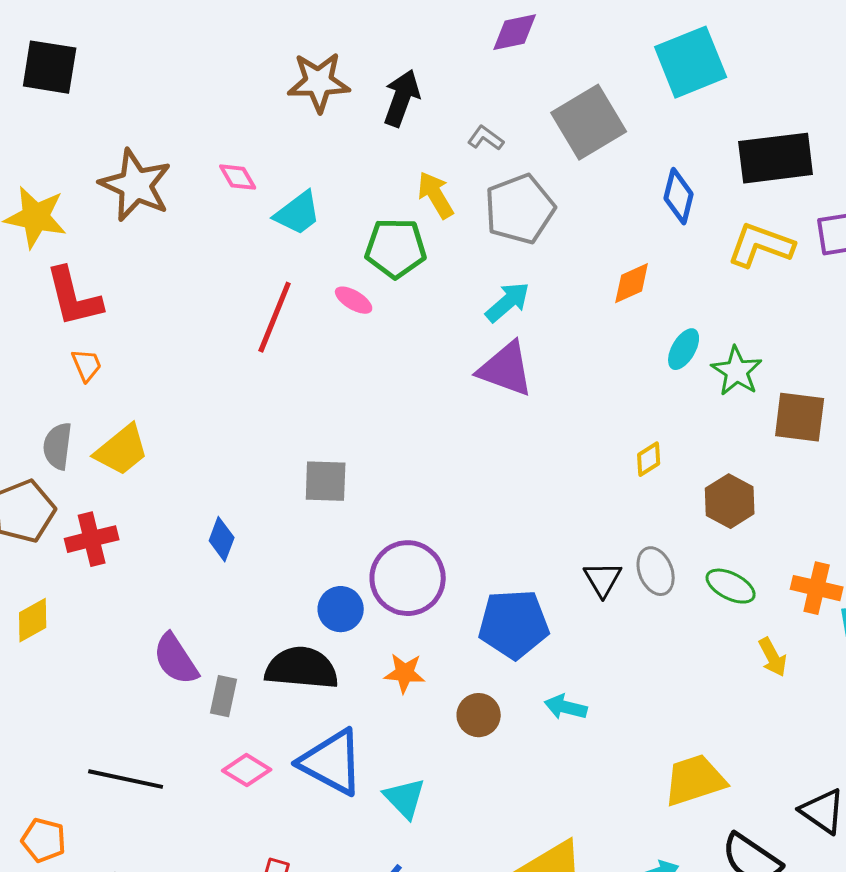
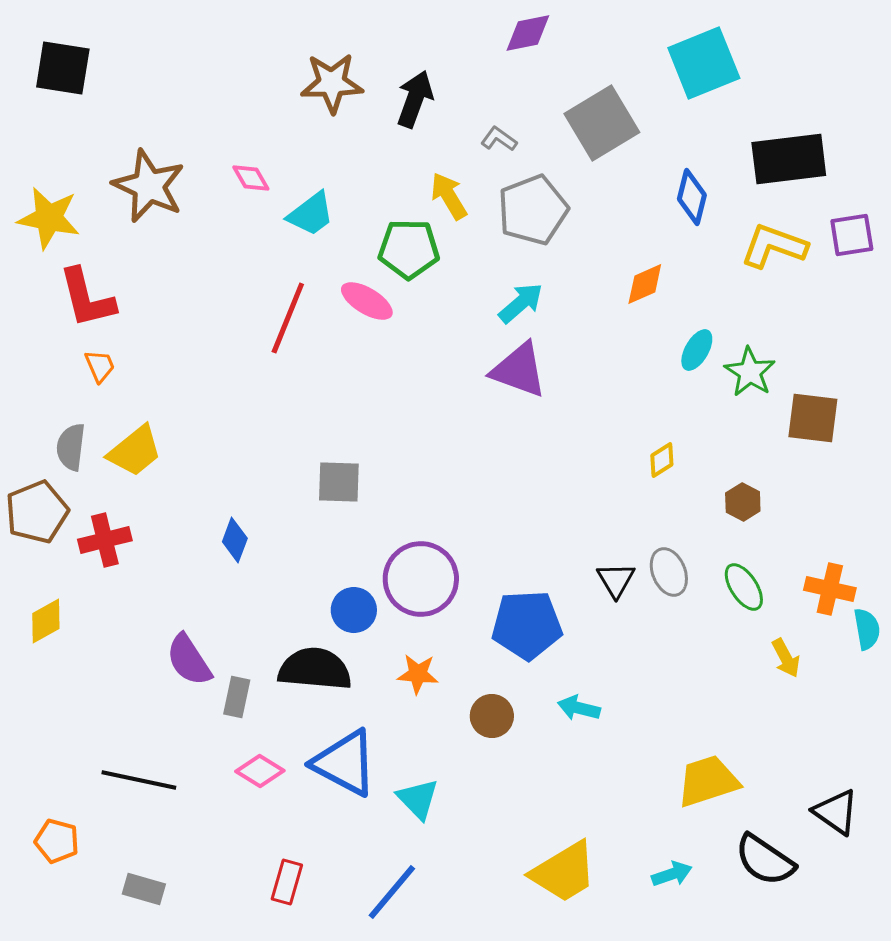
pink ellipse: (354, 300) -> (367, 301), size x1.4
brown hexagon: (730, 501) -> (743, 502), size x0.7
green ellipse: (731, 586) -> (744, 587), turned 30

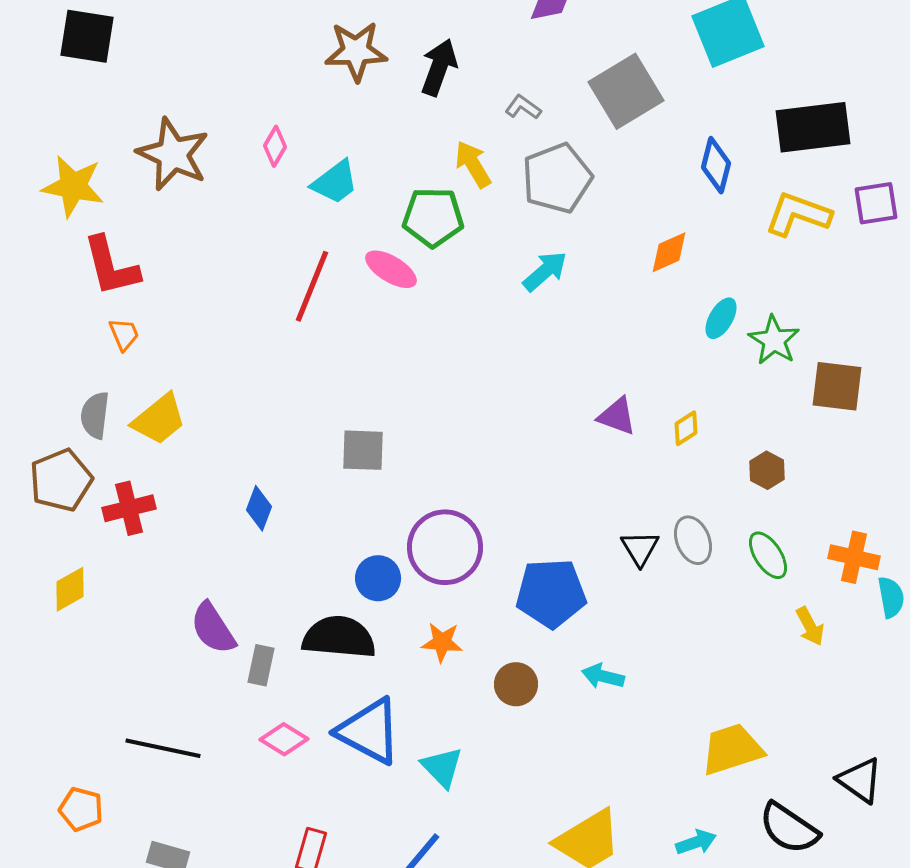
pink diamond: (251, 178) -> (275, 146), turned 60
purple triangle: (519, 370) -> (617, 416), moved, size x0.7

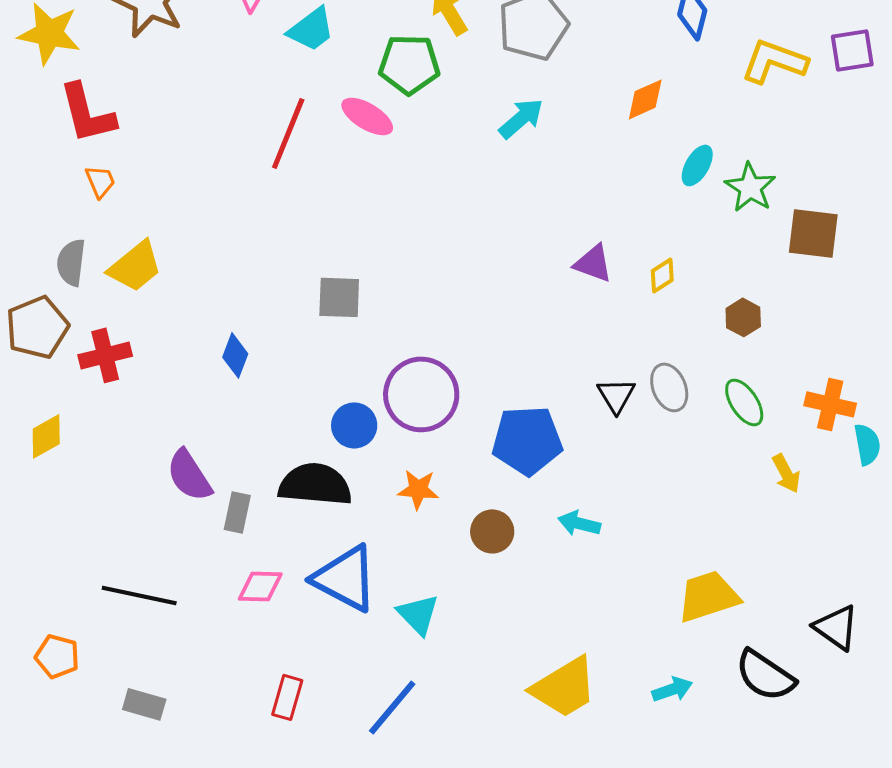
pink diamond: (284, 739) -> (260, 586), turned -30

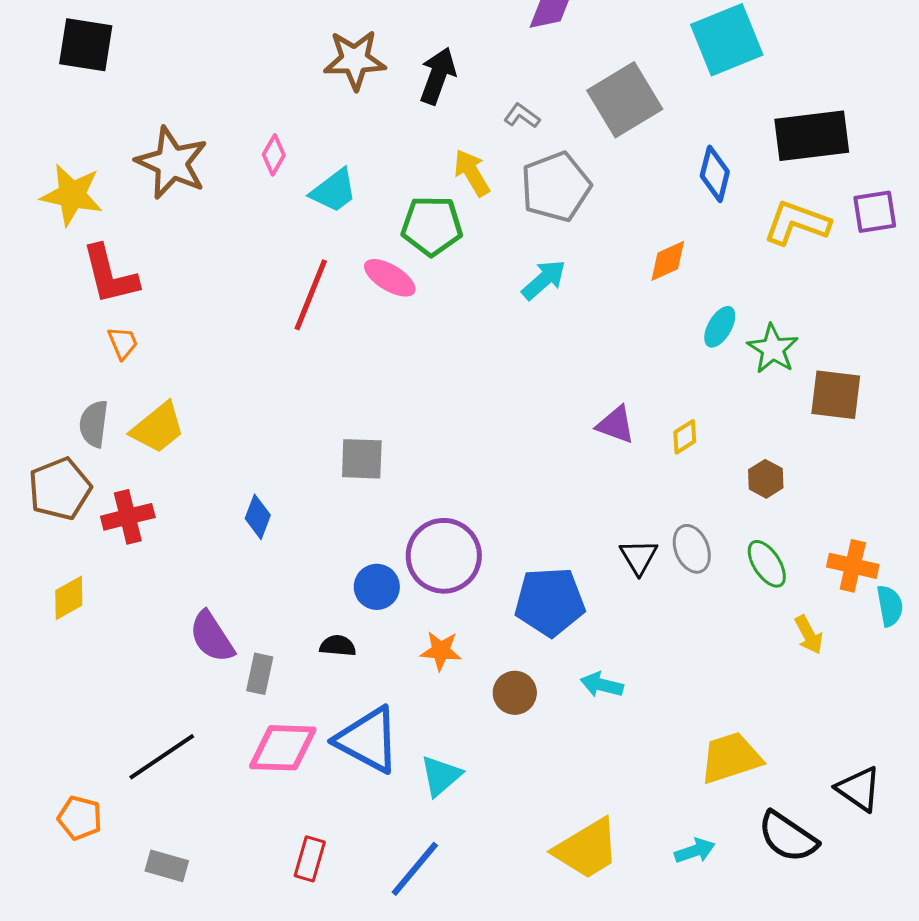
black semicircle: (315, 484) -> (338, 646), size x0.5
pink diamond: (260, 586) -> (283, 748), size x1.5
black line: (139, 595) -> (162, 757), turned -46
cyan triangle: (418, 614) -> (441, 776), turned 33

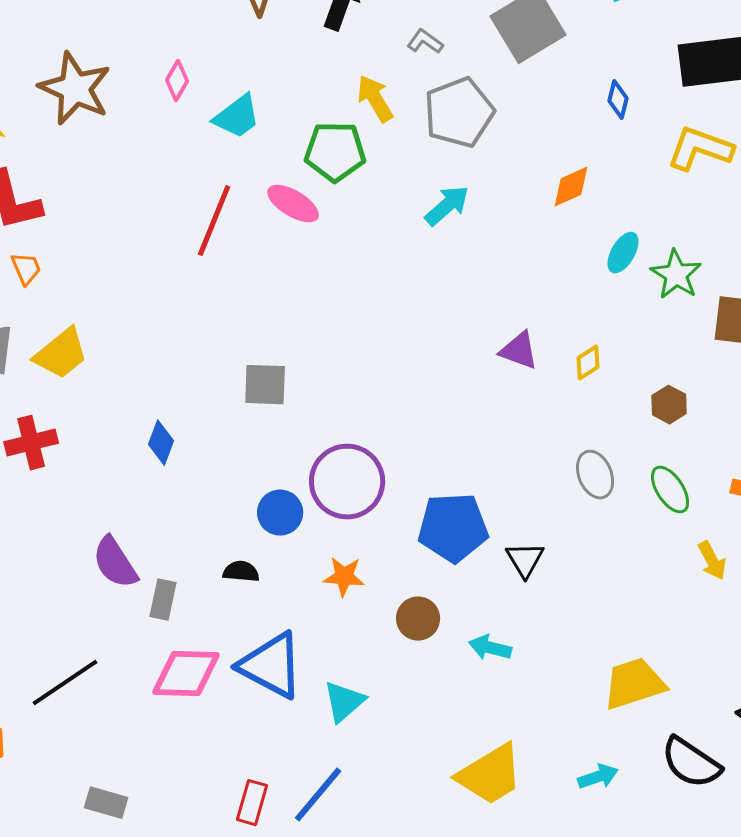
blue diamond: (715, 174) -> (618, 100), size x0.7
black triangle: (639, 557) -> (525, 560), moved
cyan arrow: (602, 685) -> (490, 648), moved
red rectangle: (310, 859) -> (252, 803), moved
gray rectangle: (167, 866) -> (106, 803), moved

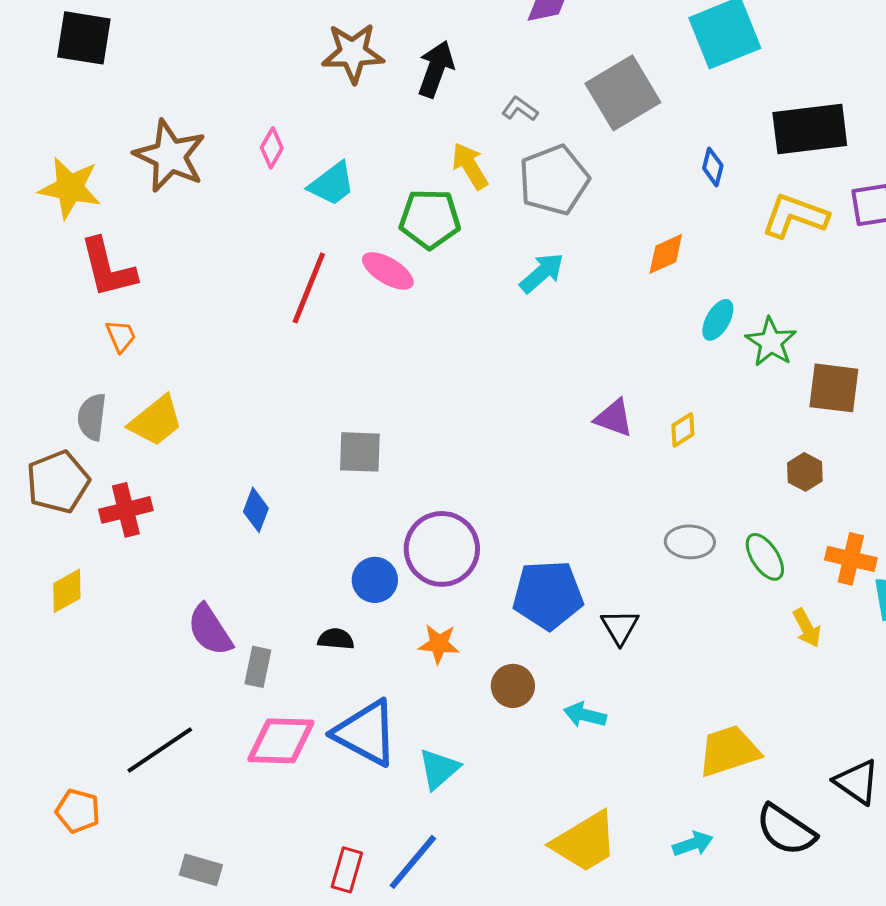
brown hexagon: (669, 405) -> (805, 472), moved
gray ellipse: (595, 475) -> (690, 542), turned -66

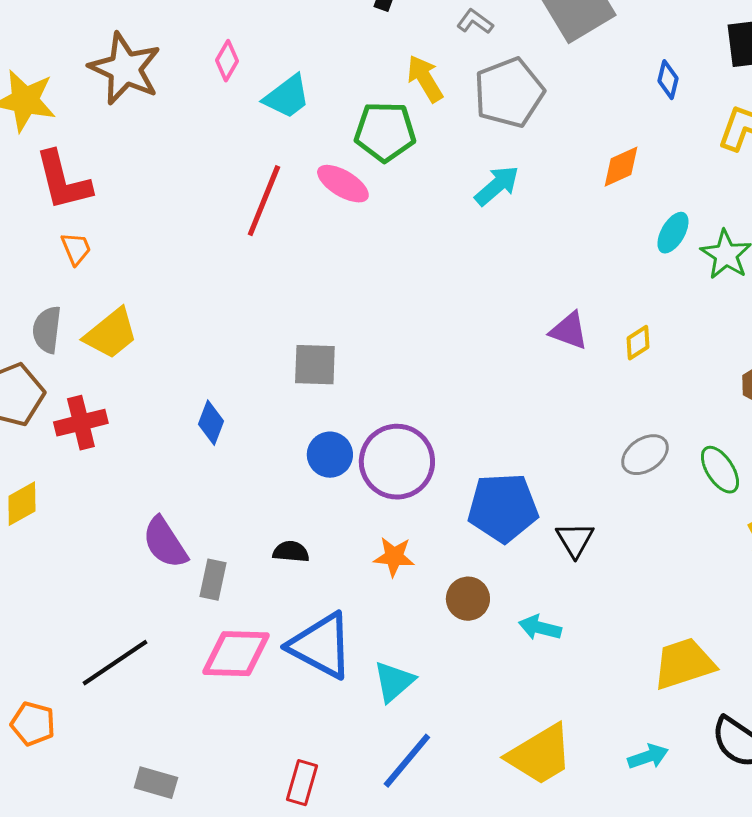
gray ellipse: (690, 542) -> (645, 455), turned -36
blue circle: (375, 580) -> (330, 455), moved
blue line: (413, 862) -> (407, 761), moved

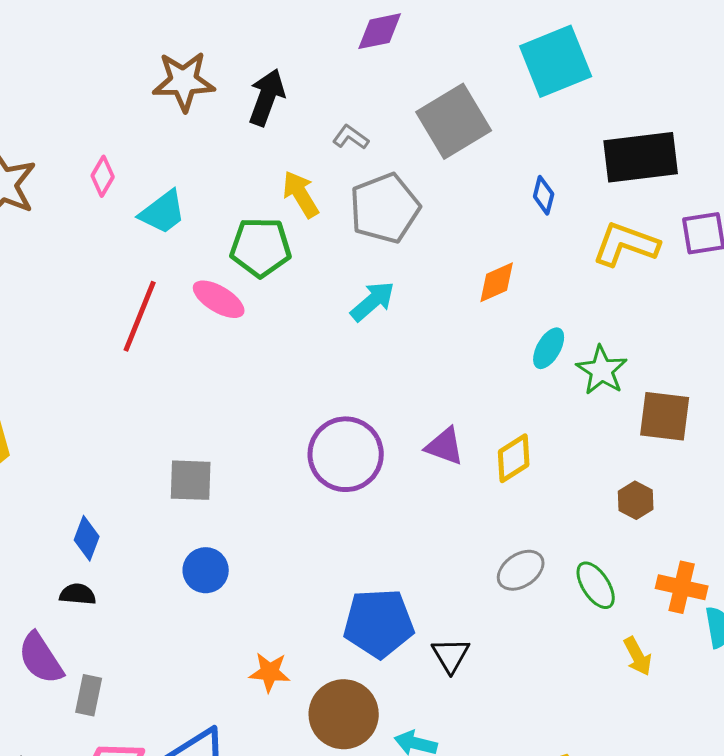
yellow diamond: (638, 343) -> (514, 458), size x1.4
purple circle: (397, 462) -> (346, 454), moved
black semicircle: (291, 552) -> (78, 594), moved
brown circle: (468, 599) -> (344, 714), size x1.6

